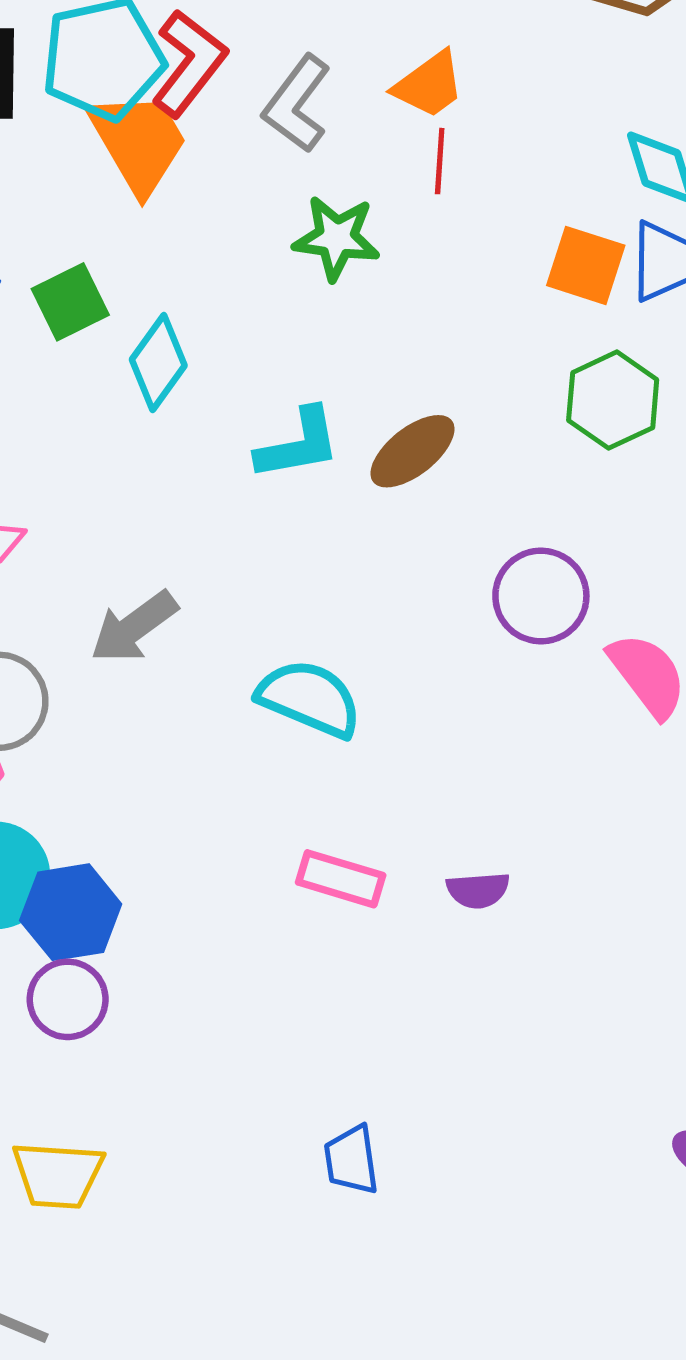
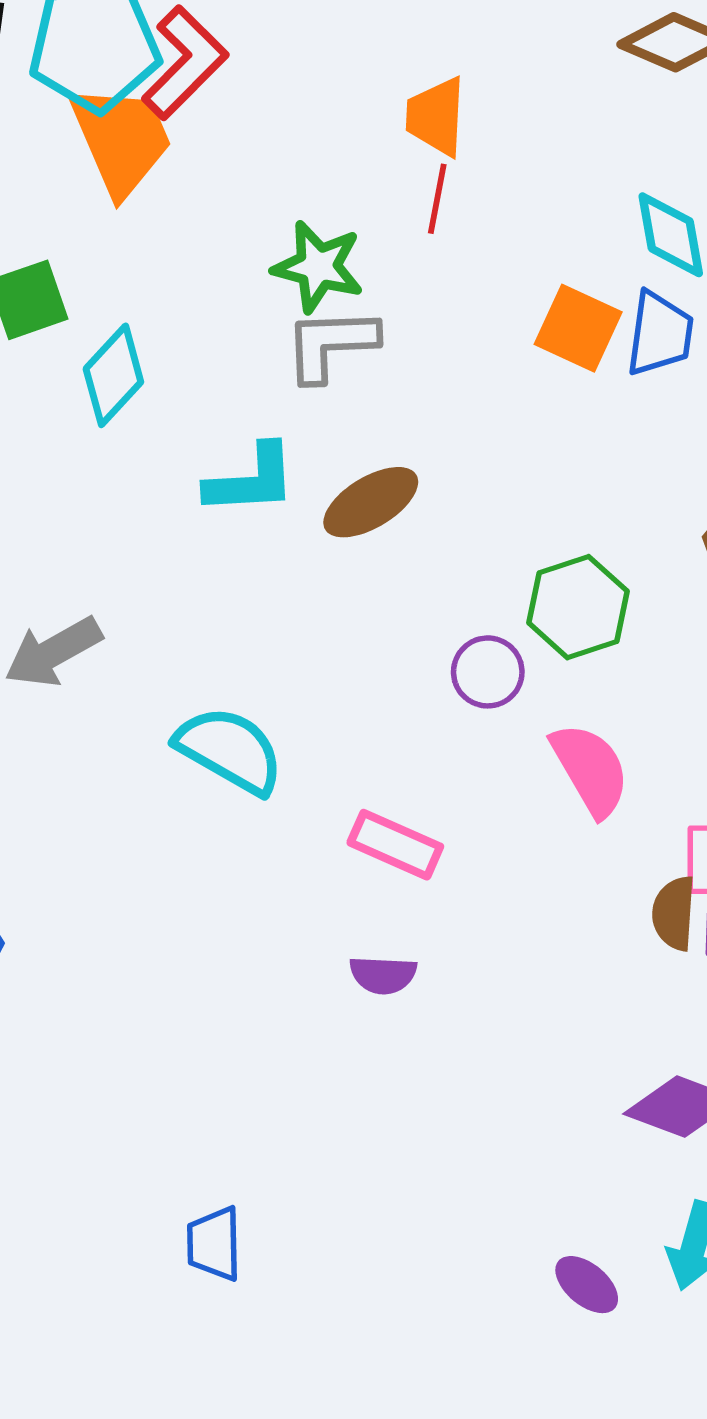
orange trapezoid: (429, 85) -> (436, 117), turned 122
gray L-shape: (297, 104) -> (331, 344), moved, turned 44
green hexagon: (613, 400) -> (578, 607), moved
purple circle: (541, 596) -> (488, 672), size x0.7
pink rectangle: (341, 879) -> (395, 845), moved

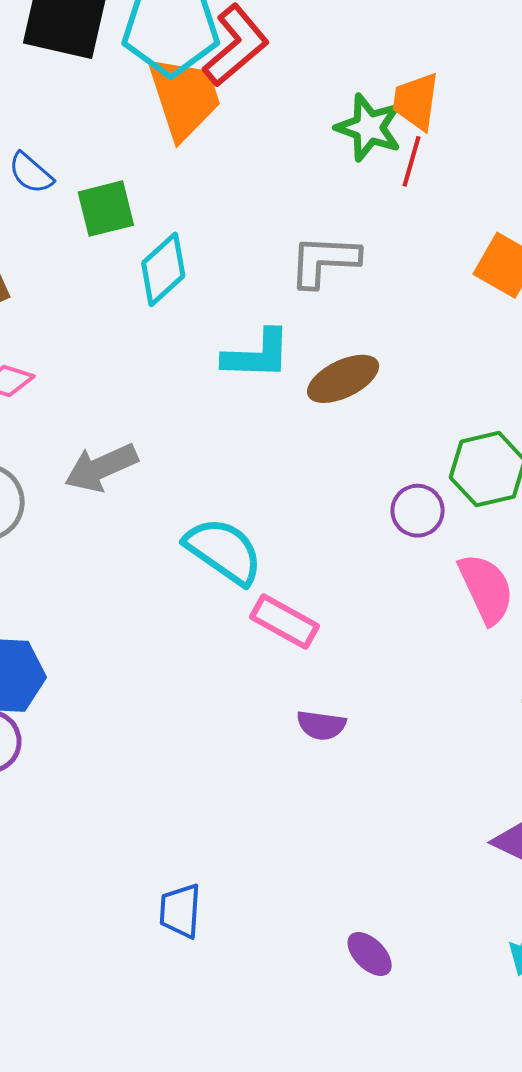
green star: (318, 267) -> (369, 128), moved
pink rectangle: (395, 845) -> (284, 621), moved
purple ellipse: (587, 1285) -> (370, 954), moved

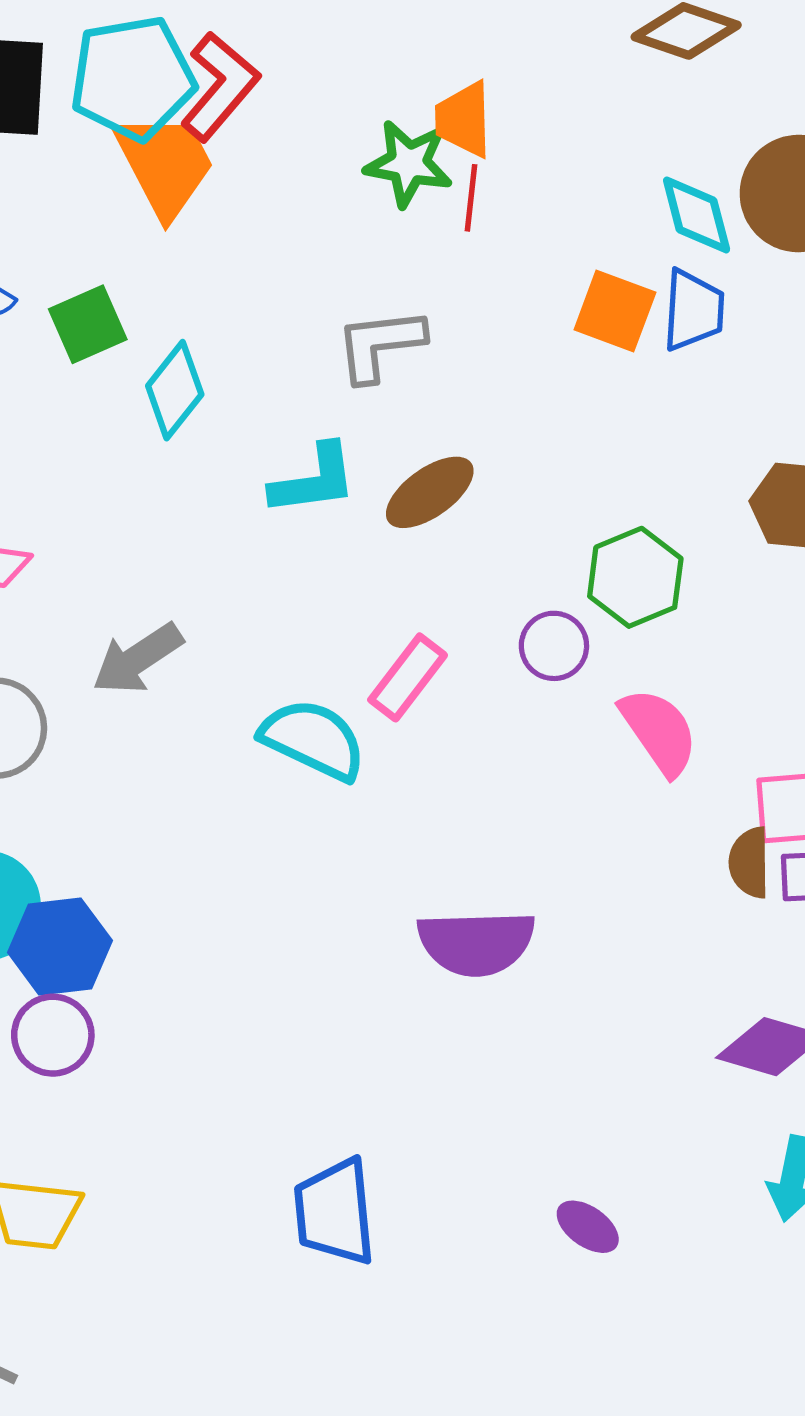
pink rectangle: (284, 621) -> (408, 677), moved, turned -72
purple semicircle: (321, 725) -> (476, 943), size x1.8
blue trapezoid: (180, 911) -> (335, 1212), size x1.5

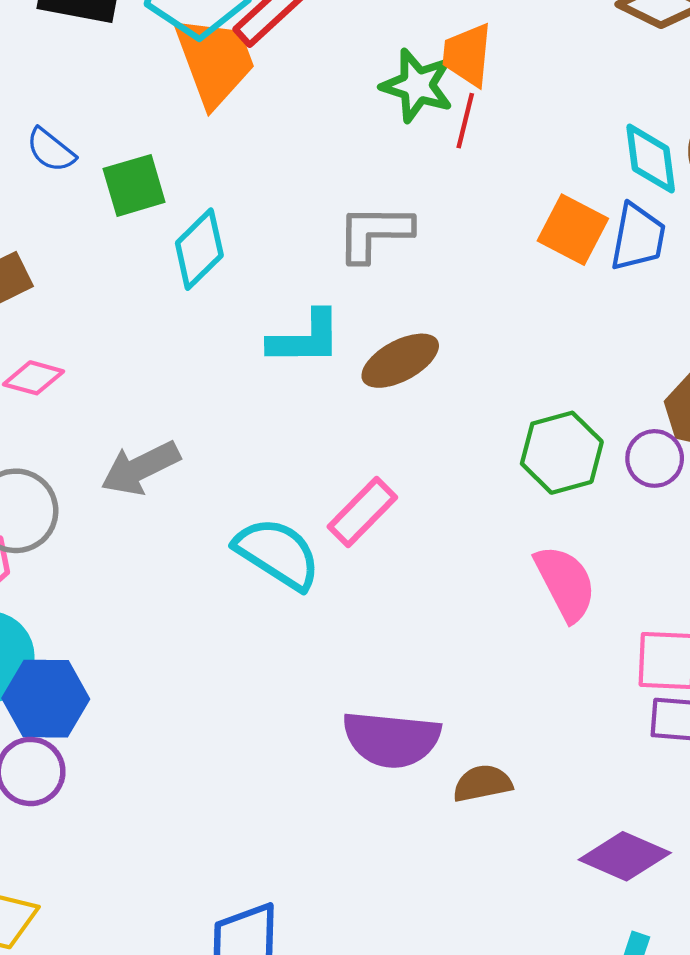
purple circle: (554, 646) -> (655, 458), moved
brown semicircle: (749, 863) -> (482, 783), moved, turned 72

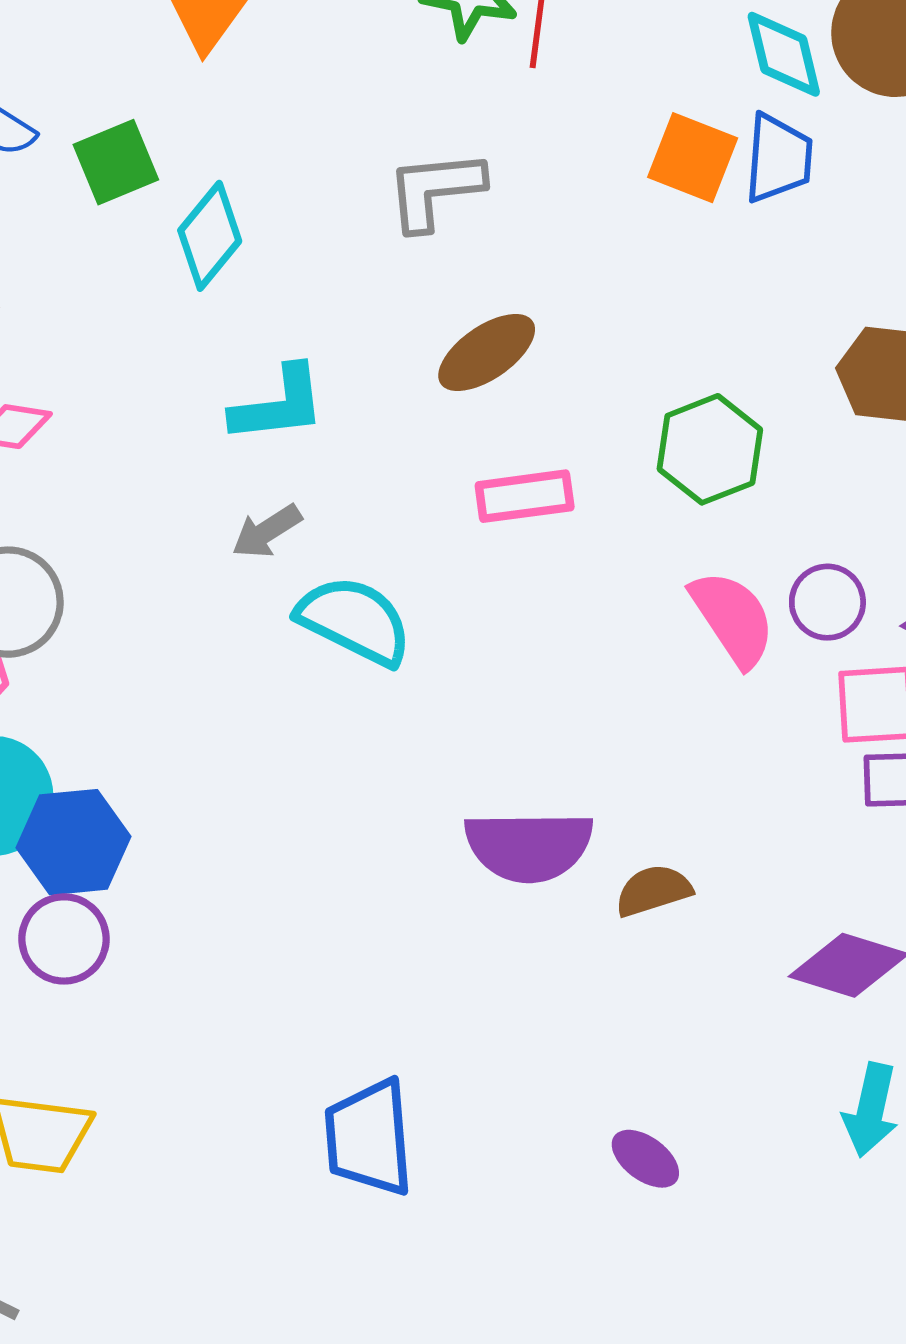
cyan L-shape: (305, 338) -> (278, 405), moved
purple circle: (655, 458) -> (827, 602), moved
gray arrow: (140, 468) -> (267, 531), moved, size x0.7
pink rectangle: (362, 512) -> (525, 496), moved, turned 44

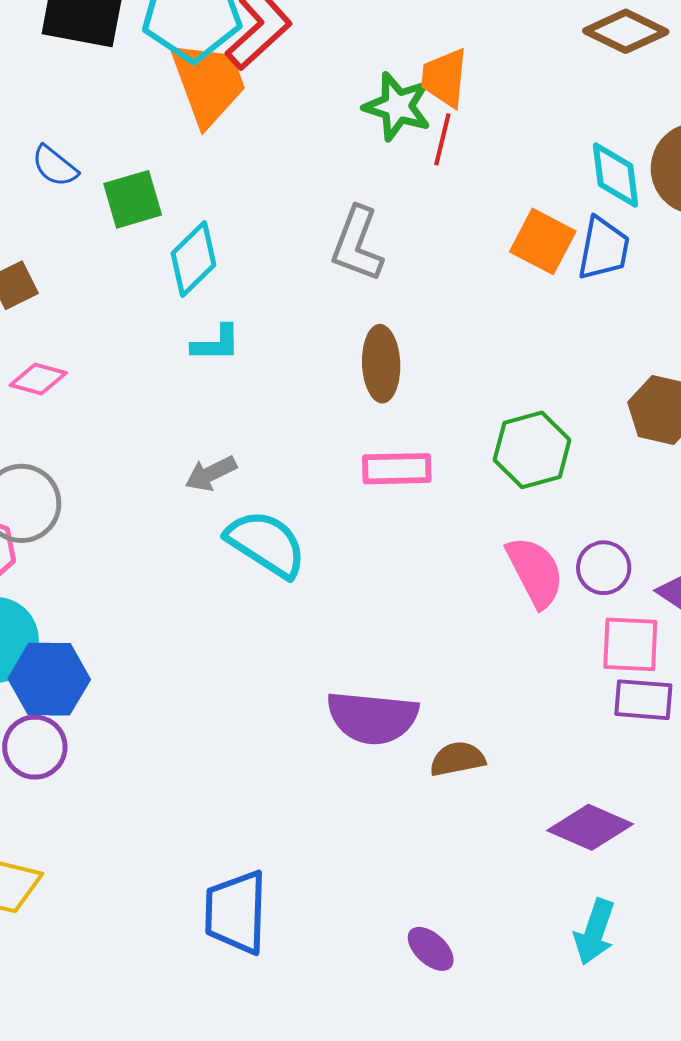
gray L-shape: (435, 190) -> (357, 244), turned -70
brown ellipse: (487, 353) -> (381, 364), turned -64
cyan L-shape: (278, 405) -> (216, 343), moved, size x0.7

